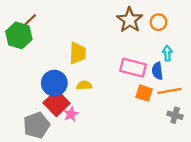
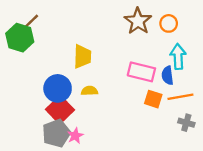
cyan arrow: (167, 53) -> (178, 57), size x1.5
pink star: (71, 114) -> (75, 136), moved
gray pentagon: (37, 125) -> (56, 133), moved

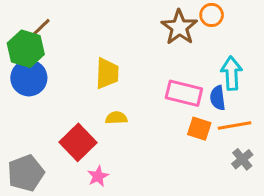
orange circle: (169, 23) -> (212, 15), moved
blue circle: (58, 88) -> (29, 78), moved
gray cross: (186, 123) -> (242, 159), turned 35
gray pentagon: (56, 133) -> (26, 173), moved

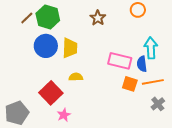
brown star: (179, 27) -> (98, 18), moved, size x0.7
green hexagon: (26, 49) -> (48, 17), moved
blue circle: (29, 78) -> (46, 46), moved

